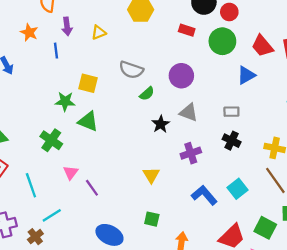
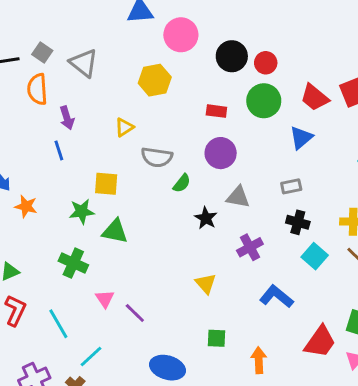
red rectangle: (187, 30) -> (216, 111), moved
orange star: (29, 32) -> (26, 206), moved
yellow triangle: (99, 32) -> (124, 127), moved
cyan square: (237, 189) -> (315, 256), moved

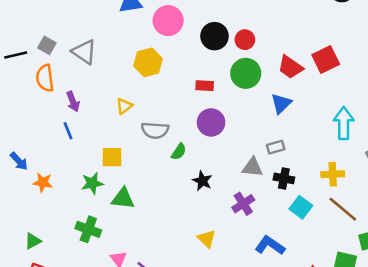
gray triangle: (238, 197) -> (252, 167), moved

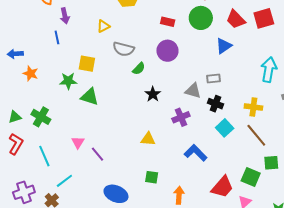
blue arrow: (19, 161) -> (15, 54), turned 119
green cross: (88, 229) -> (41, 117), moved
yellow triangle: (207, 239) -> (148, 139), turned -49

